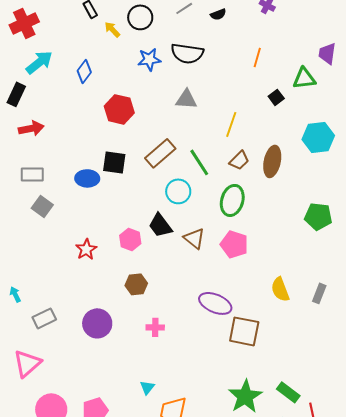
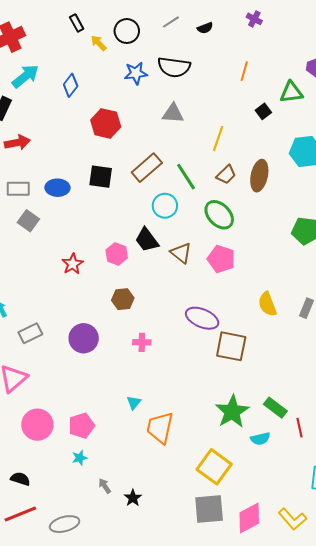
blue ellipse: (87, 178) -> (57, 188), moved
green ellipse: (232, 200) -> (219, 215), turned -60

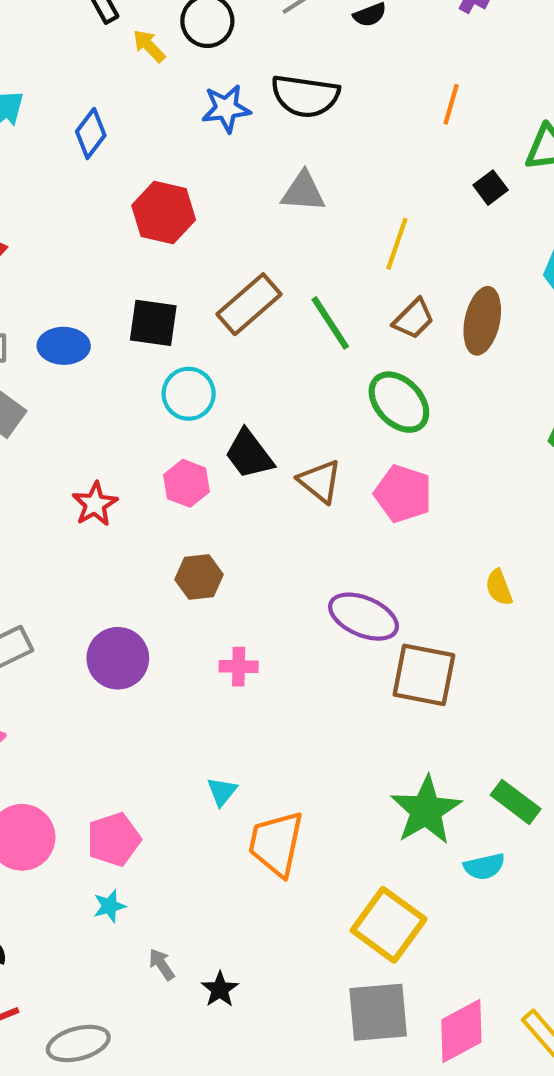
cyan circle: (165, 206) -> (189, 394), moved
yellow semicircle: (267, 304) -> (499, 587), size x0.7

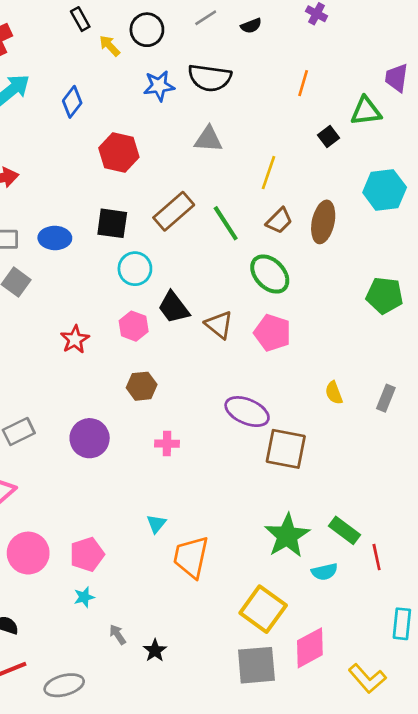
pink diamond: (461, 1031) -> (310, 648), moved

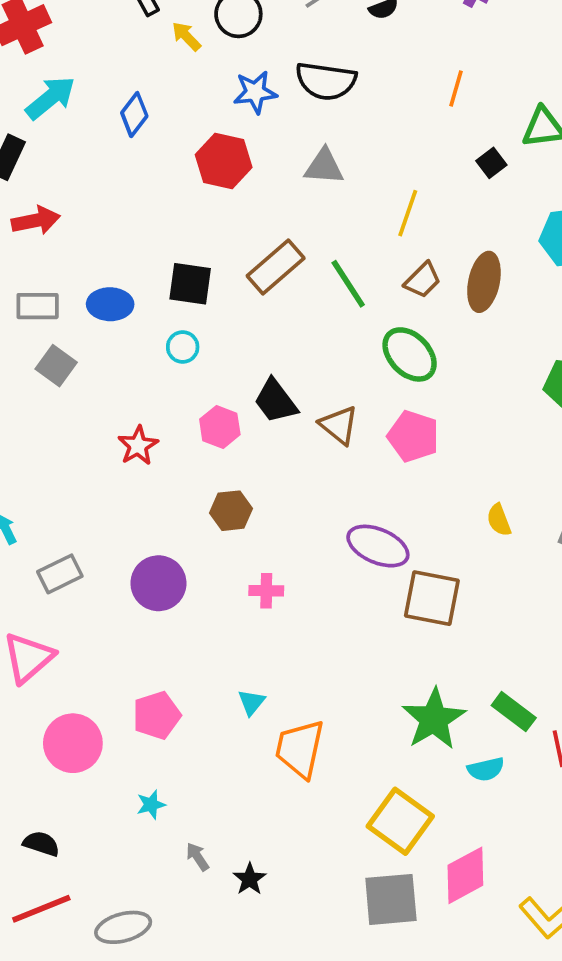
red hexagon: (119, 153) -> (224, 161), moved
cyan circle: (135, 269) -> (183, 347), moved, size x0.7
pink pentagon: (87, 554) -> (157, 715), moved

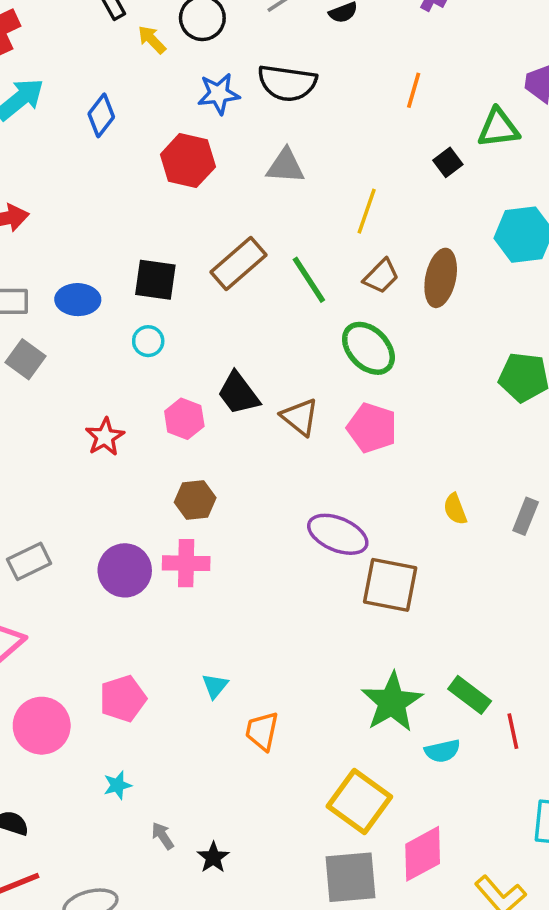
pink cross: (266, 591) -> (186, 563), moved, size x1.4
orange trapezoid: (300, 749) -> (262, 731), size x0.7

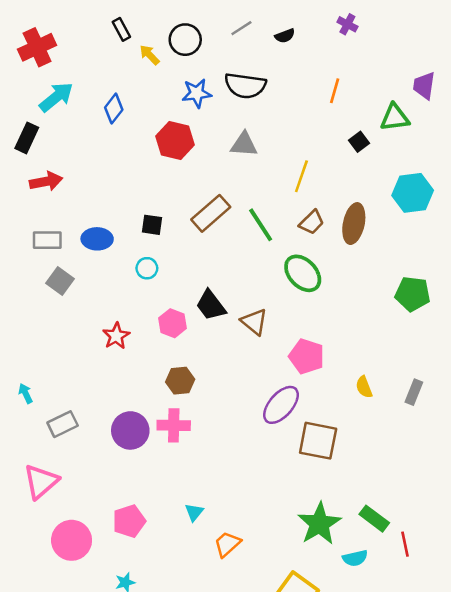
black square: (155, 280) -> (152, 225), size x0.7
pink pentagon: (372, 428) -> (307, 356), moved
purple ellipse: (338, 534) -> (281, 405), turned -72
orange trapezoid: (262, 731) -> (227, 544), turned 36

